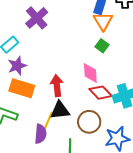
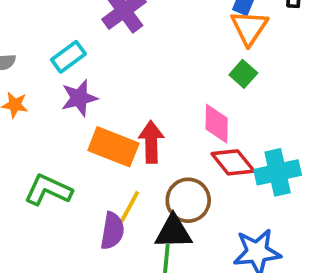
orange rectangle: (22, 88) -> (113, 147), moved
black triangle: (60, 110) -> (173, 232), moved
brown circle: (89, 122) -> (188, 200), moved

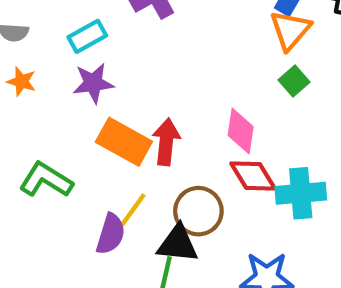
green square: (243, 74) -> (294, 81), moved

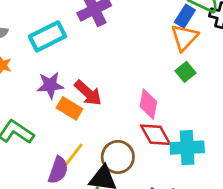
cyan rectangle: (87, 36) -> (47, 36), size x1.4
purple star: (93, 83) -> (50, 85), moved
orange rectangle: (124, 142) -> (69, 108), size x0.7
red arrow: (166, 142) -> (88, 93), moved, turned 124

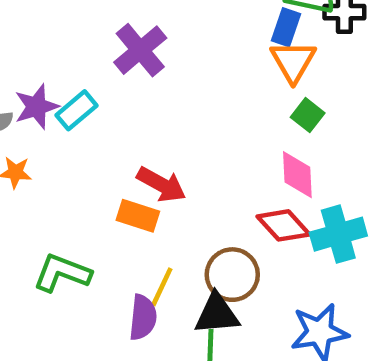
cyan rectangle: (47, 36) -> (77, 110), size x0.7
purple star: (50, 85) -> (36, 107), moved
pink diamond: (148, 104) -> (297, 175), moved

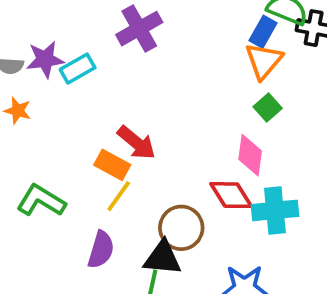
yellow line: (162, 287) -> (119, 196), moved

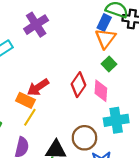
red arrow: (136, 143) -> (38, 87), turned 110
red diamond: (231, 195) -> (78, 85), moved, turned 70
brown circle: (181, 228) -> (84, 138), moved

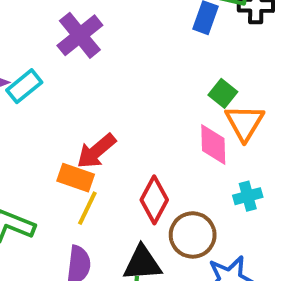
orange triangle: (105, 38) -> (245, 123), moved
red diamond: (78, 85) -> (154, 200), moved
cyan cross: (116, 120) -> (248, 196), size x0.6

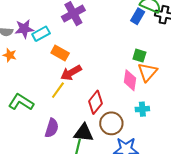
green square: (223, 93) -> (139, 56), turned -32
orange rectangle: (76, 178) -> (60, 53), moved
yellow line: (87, 208) -> (58, 90), moved

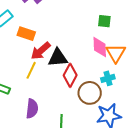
orange triangle: (148, 72) -> (116, 53), moved
cyan cross: (142, 109) -> (108, 78), moved
black triangle: (84, 133) -> (58, 58), moved

